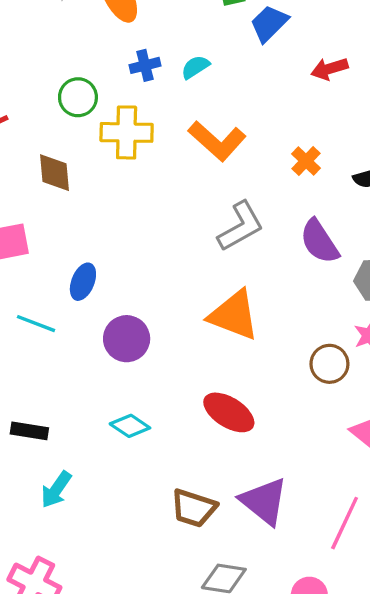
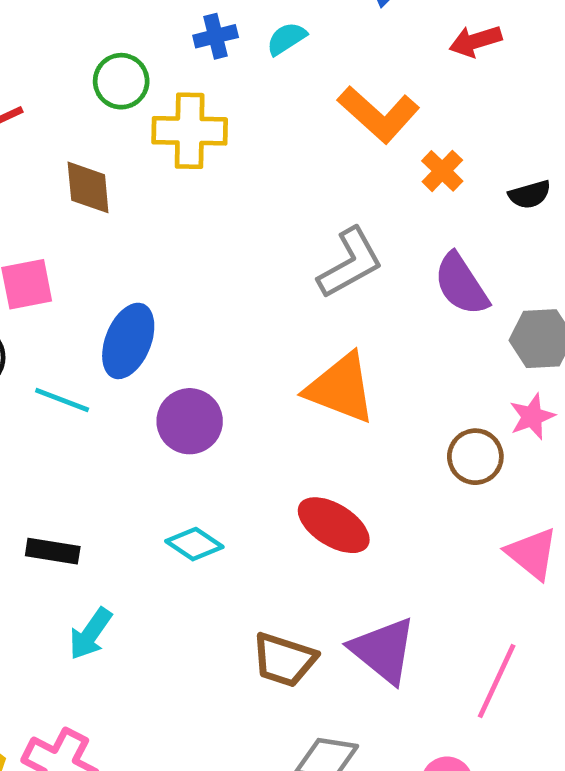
orange L-shape: (217, 141) -> (379, 114), moved
blue ellipse: (83, 282) -> (128, 341), size x1.4

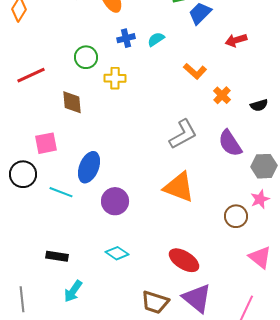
orange L-shape: (379, 114) -> (195, 71), size x0.7
yellow cross: (190, 131) -> (115, 78), size x0.7
red ellipse: (334, 525) -> (184, 260), moved

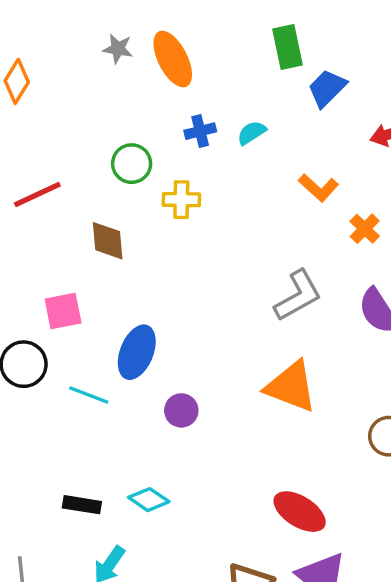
purple circle: (115, 201) -> (181, 410), size x0.7
cyan diamond: (117, 253) -> (149, 500), moved

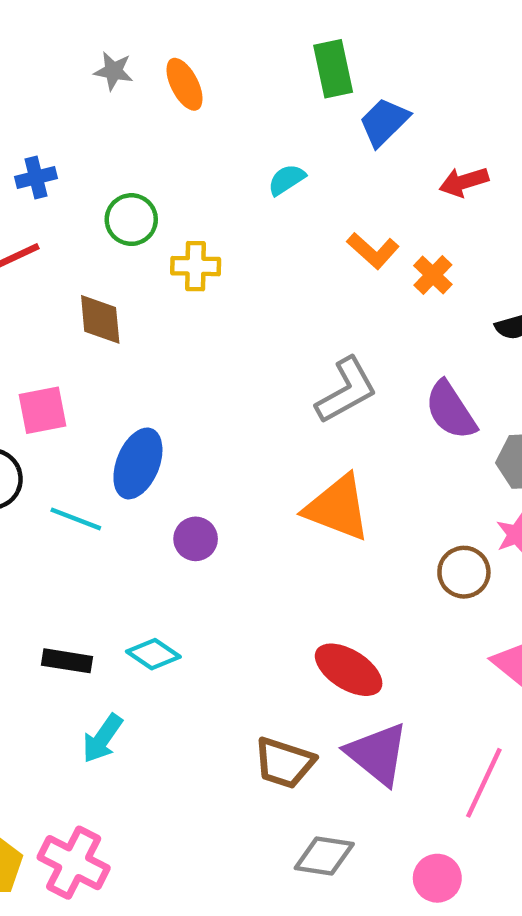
orange ellipse: (173, 59) -> (184, 84), size x0.7
blue cross: (200, 131) -> (36, 177), moved
orange cross: (365, 229) -> (433, 275), moved

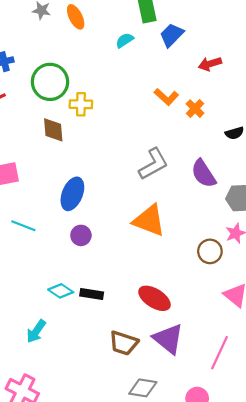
cyan semicircle: (287, 180) -> (125, 40), moved
green circle: (131, 220) -> (50, 82), size x1.5
brown diamond: (100, 319) -> (53, 130), moved
blue ellipse: (138, 463) -> (72, 194), moved
black rectangle: (67, 661) -> (92, 294), moved

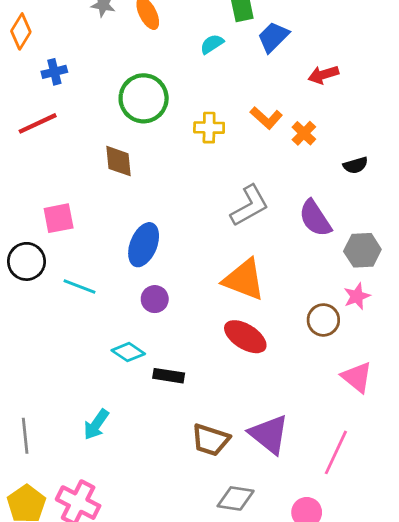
green circle: (50, 82) -> (144, 98), moved
yellow cross: (81, 104) -> (209, 128), moved
cyan diamond: (61, 291) -> (128, 352), moved
red ellipse: (154, 298) -> (245, 337), moved

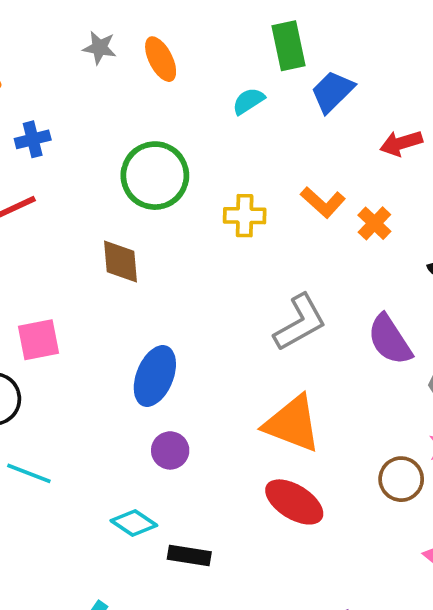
cyan line: (79, 287) -> (29, 473), moved

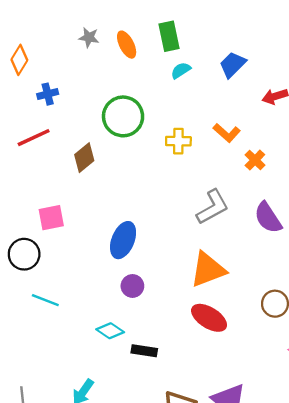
green rectangle: (289, 46) -> (169, 36), moved
orange cross: (374, 223) -> (255, 160), moved
brown diamond: (121, 261) -> (84, 158), moved, turned 56
orange triangle: (292, 424) -> (208, 270), turned -42

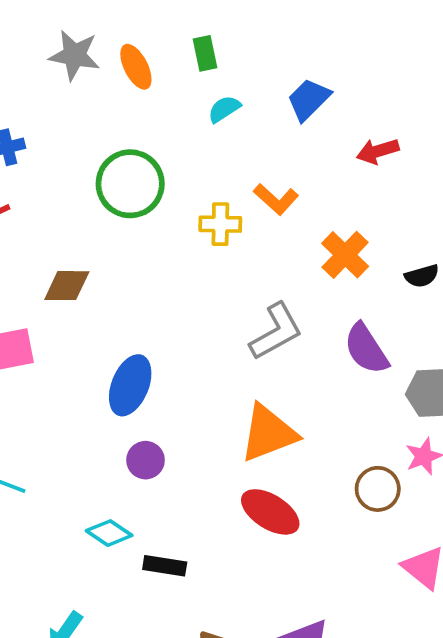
green rectangle: (169, 36) -> (205, 53), size x0.7
gray star: (89, 37) -> (75, 55), size x1.5
orange L-shape: (227, 133) -> (276, 199), moved
brown diamond: (84, 158) -> (67, 286), moved, turned 40
orange cross: (255, 160) -> (345, 255), size x1.4

